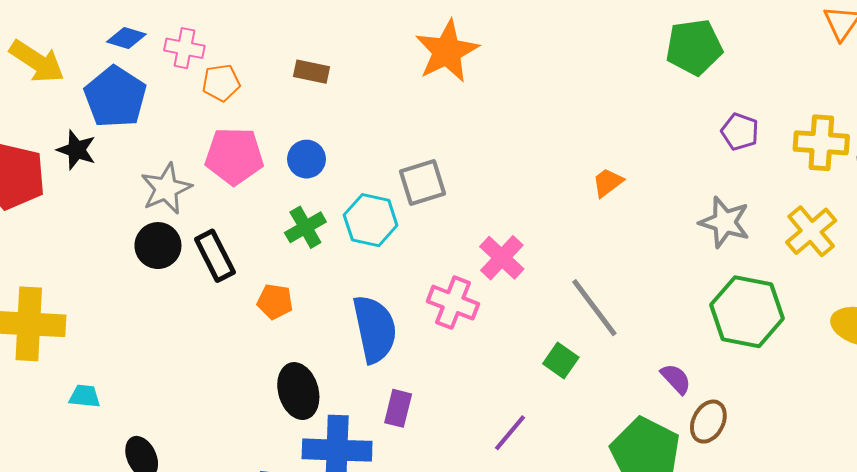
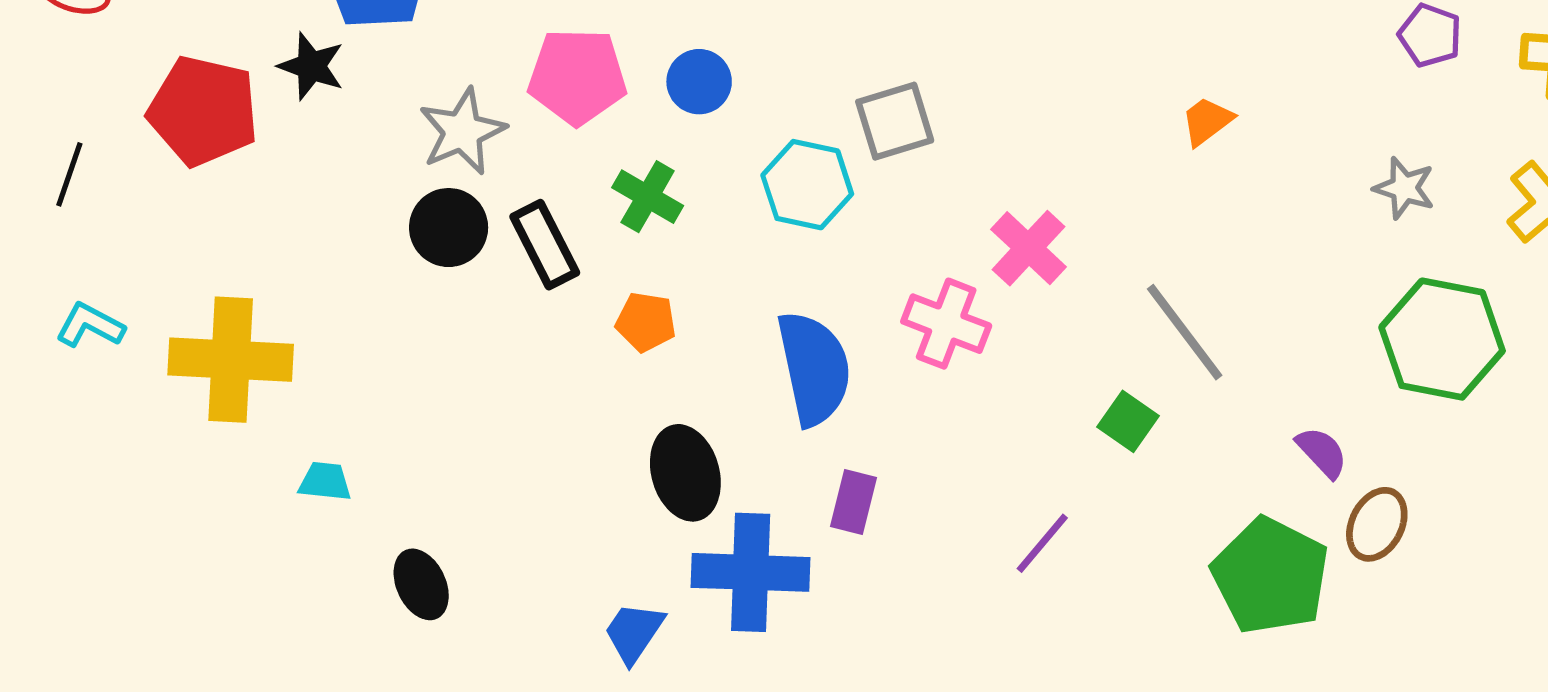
gray star: (725, 222) -> (1404, 188), size x0.7
green cross: (305, 227) -> (648, 197), moved, turned -30

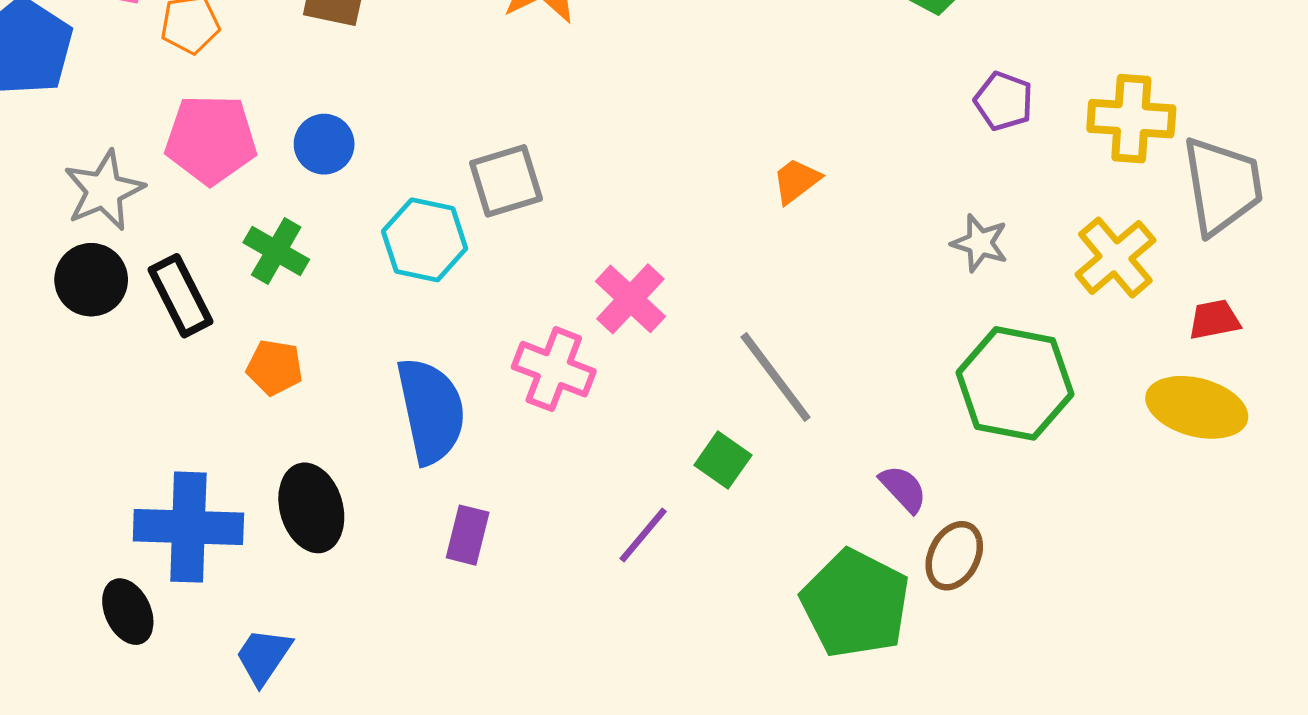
purple line: (1042, 543) -> (643, 535), moved
blue cross: (751, 572) -> (188, 527), moved
black ellipse: (421, 584) -> (128, 612), moved

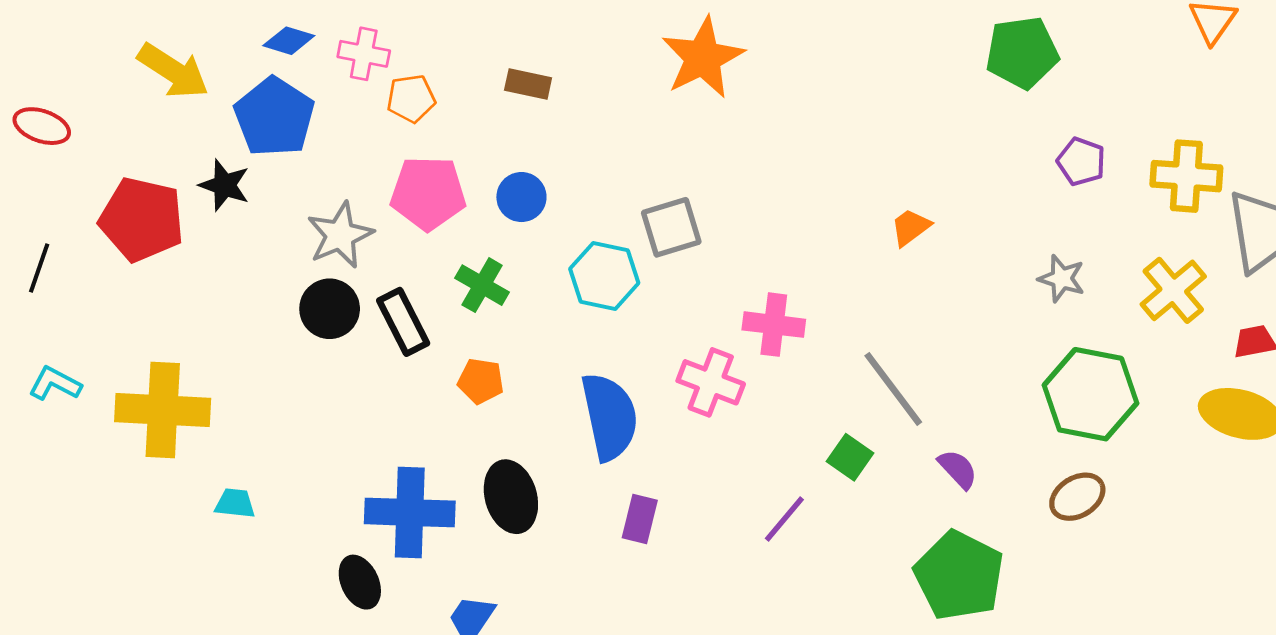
pink cross: (630, 299) -> (774, 325), turned -36
purple semicircle: (903, 489) -> (958, 469), moved
brown ellipse: (954, 556) -> (1077, 497), moved, turned 32

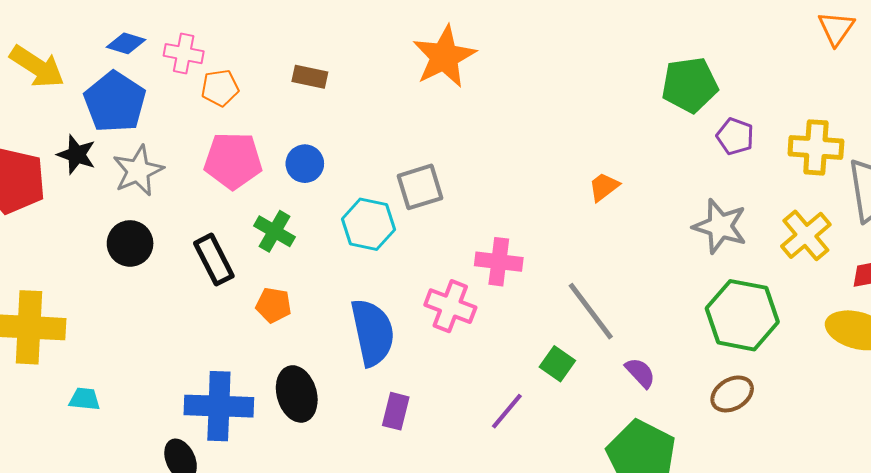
green pentagon: (1022, 52) -> (690, 85), moved
gray star: (340, 235) -> (138, 171), moved
gray star: (1062, 279) -> (720, 226), size x1.5
black circle: (330, 309) -> (130, 243), moved

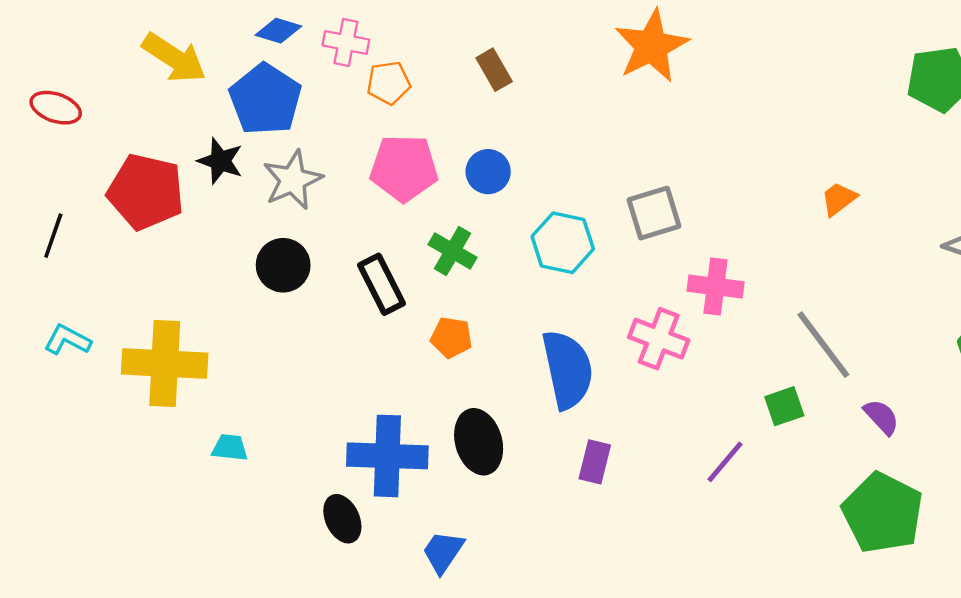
brown rectangle: (310, 77) -> (494, 70), turned 48
gray square: (420, 187) -> (654, 213), moved
green square: (557, 364) -> (784, 406), turned 36

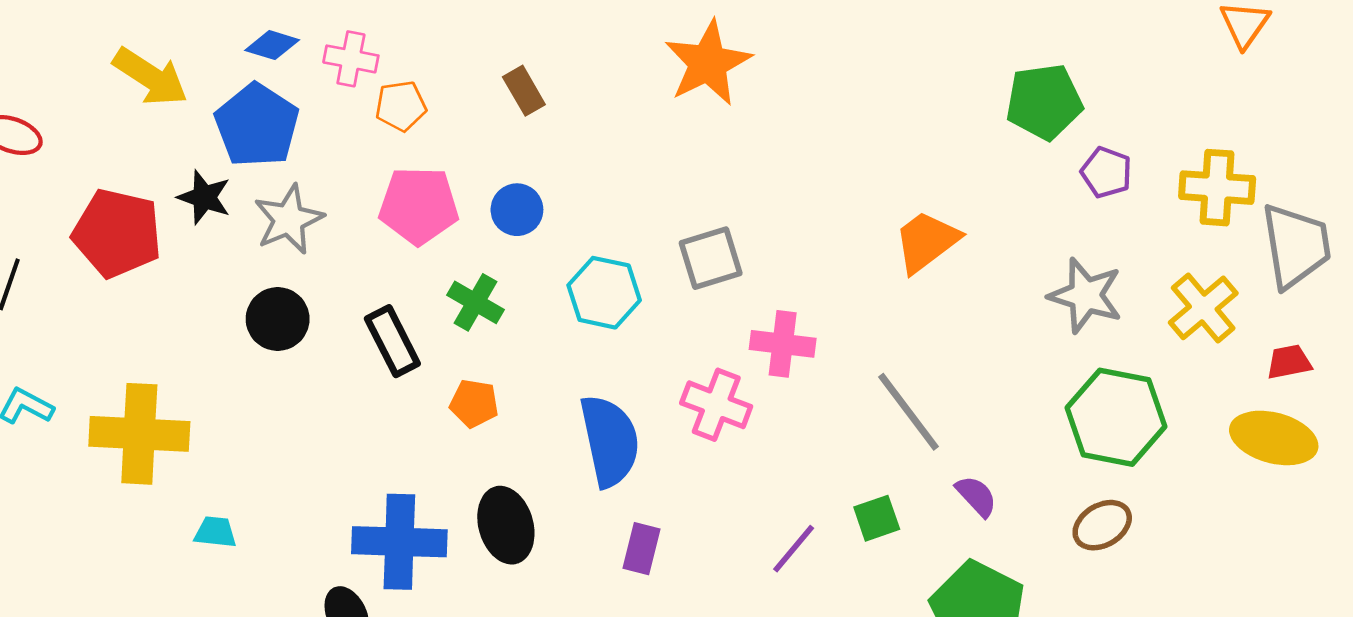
orange trapezoid: (839, 199) -> (926, 242), size x1.6
green square: (784, 406) -> (877, 518), moved

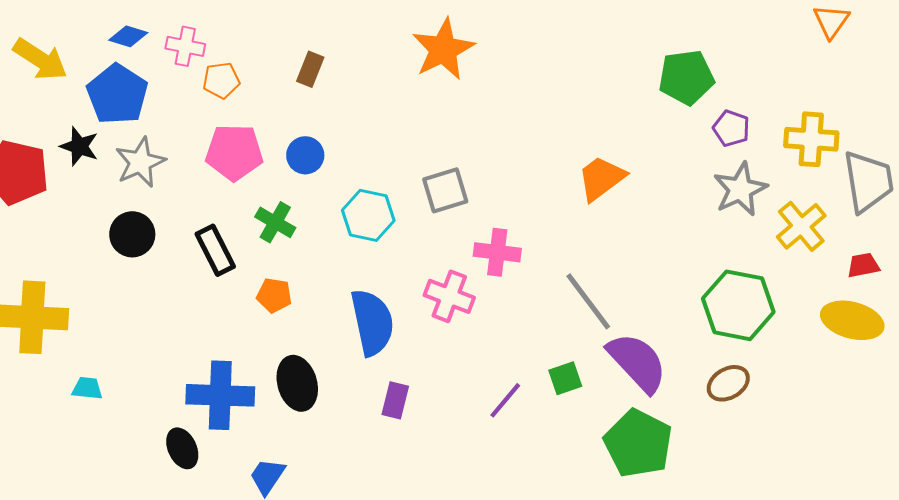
brown rectangle: (524, 91) -> (310, 69), turned 52
gray star: (1086, 295) -> (740, 189), moved, turned 30
purple semicircle: (976, 496) -> (637, 362), size x2.0

